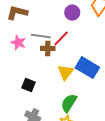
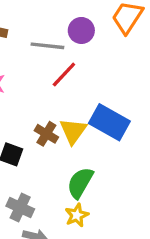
gray line: (41, 36) -> (47, 46), moved
brown cross: (48, 48) -> (46, 134), moved, turned 32

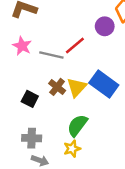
purple circle: (81, 30) -> (105, 26), moved
gray line: (47, 46) -> (51, 55), moved
gray cross: (20, 208) -> (32, 138), turned -30

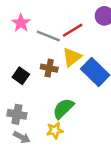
brown cross: (57, 87) -> (49, 68), turned -35
yellow triangle: (77, 87) -> (72, 57), moved

